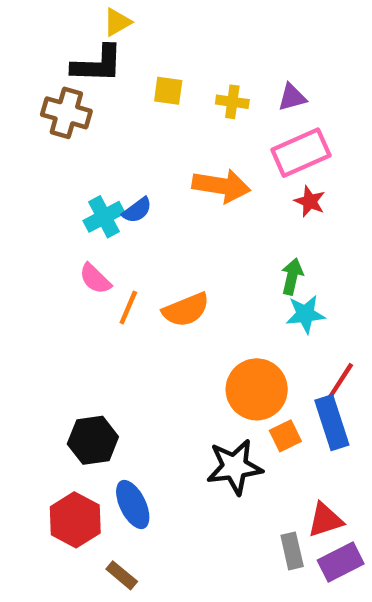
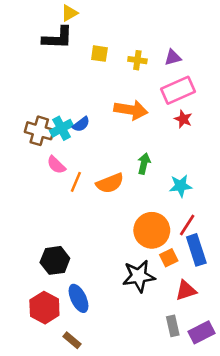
brown cross: (66, 113) -> (39, 131), moved
green arrow: (292, 277) -> (144, 164), moved
red line: (341, 381) -> (187, 225), moved
red triangle: (325, 520) -> (186, 291), moved

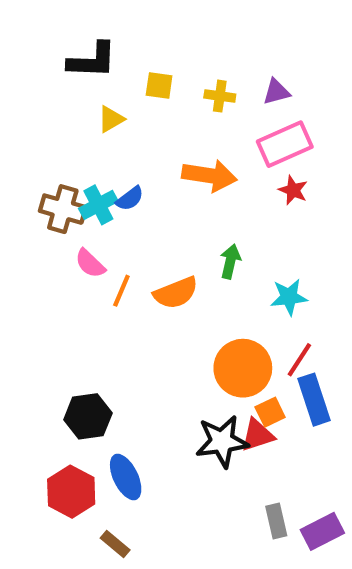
yellow triangle: (69, 13) -> (111, 119), moved
red triangle: (186, 291) -> (257, 435), moved

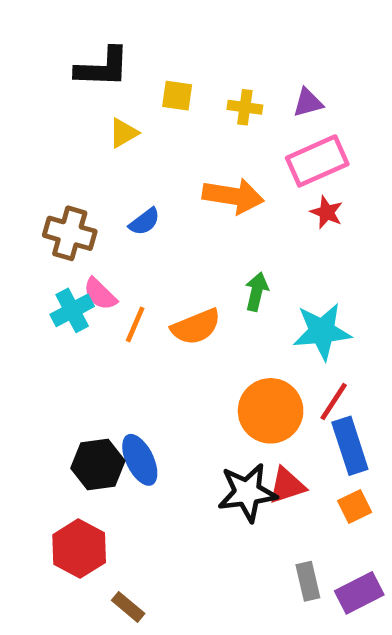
cyan cross: (98, 205) -> (72, 310), moved
cyan star: (289, 297) -> (322, 331), size x1.4
orange square: (270, 412) -> (355, 507), moved
blue ellipse: (126, 477) -> (140, 460), moved

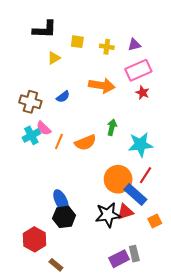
blue rectangle: (350, 446) -> (135, 194), moved, turned -30
black hexagon: (98, 465) -> (64, 217), moved
purple rectangle: (359, 593) -> (119, 259), moved

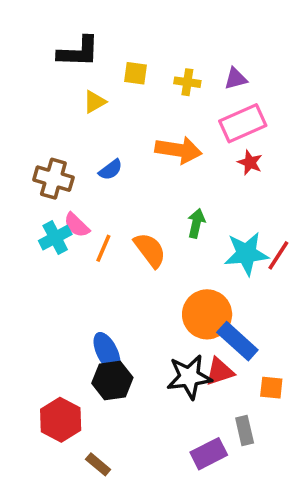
orange semicircle: (85, 143) -> (150, 250), turned -105
red line: (146, 175) -> (278, 255), moved
orange square: (155, 221) -> (271, 388), turned 32
gray rectangle: (134, 254) -> (245, 430), moved

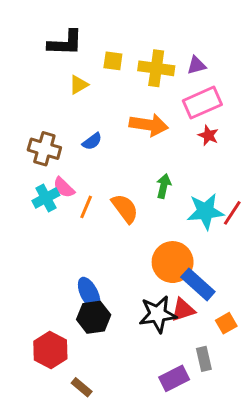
yellow cross: (187, 82) -> (156, 68), size x1.6
orange square: (271, 388) -> (226, 323), turned -36

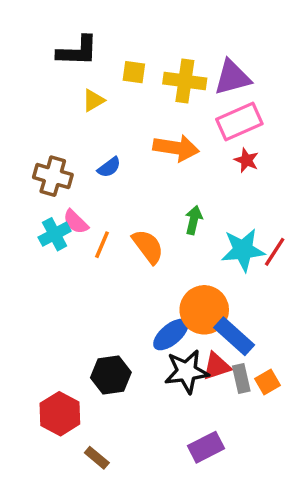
purple triangle: (196, 65) -> (232, 77), size x1.6
blue ellipse: (89, 293) -> (171, 334), moved, turned 76
gray rectangle: (204, 359) -> (241, 379), moved

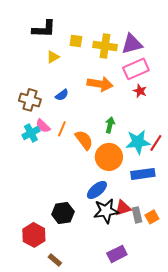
orange line: (102, 245) -> (62, 129), moved
orange circle: (204, 310) -> (109, 157), moved
blue rectangle: (234, 336) -> (143, 174), moved, turned -50

